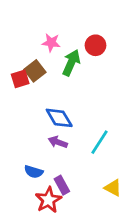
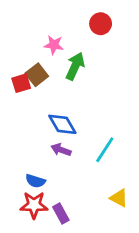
red circle: (95, 45) -> (101, 24), moved
purple rectangle: (62, 185) -> (61, 214), moved
red star: (48, 200) -> (34, 205), moved, turned 30

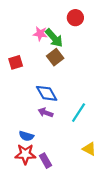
green arrow: (75, 66) -> (54, 38), moved, turned 114
brown square: (37, 75) -> (55, 57), moved

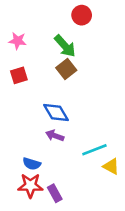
red circle: (75, 18) -> (82, 15), moved
pink star: (40, 34) -> (18, 41), moved
cyan line: (79, 113) -> (94, 150), moved, turned 36
yellow triangle: (89, 149) -> (111, 166), moved

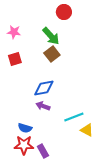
blue diamond: (56, 113) -> (44, 88), turned -70

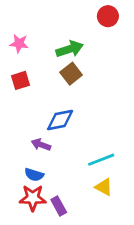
red circle: (64, 12) -> (108, 16), moved
green arrow: (51, 36) -> (70, 49), turned -66
purple arrow: (43, 106) -> (41, 145), moved
yellow triangle: (87, 130) -> (104, 187), moved

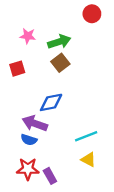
pink star: (19, 43) -> (28, 36), moved
purple arrow: (41, 145) -> (35, 123), size x1.5
blue semicircle: (34, 175) -> (29, 140), moved

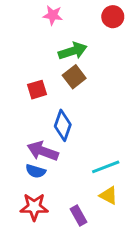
pink star: (28, 36) -> (53, 15), moved
red square: (17, 69) -> (37, 90), moved
blue diamond: (51, 102) -> (63, 125), turned -60
purple rectangle: (50, 176) -> (78, 215), moved

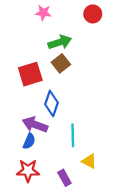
red square: (37, 90) -> (30, 74), size x1.5
cyan line: (106, 167) -> (73, 135), moved, turned -70
blue semicircle: (36, 171) -> (29, 141), turned -84

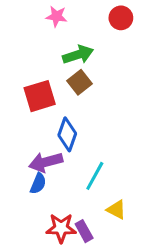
purple arrow: (35, 125) -> (46, 162), turned -35
cyan line: (73, 135) -> (95, 176), turned 30
red star: (28, 171) -> (61, 228), moved

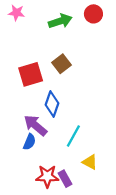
pink star: (56, 16) -> (16, 13), moved
green arrow: (78, 55) -> (60, 21), moved
purple arrow: (46, 162) -> (35, 125), turned 55

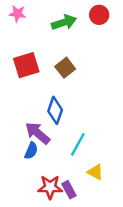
red square: (31, 74) -> (26, 65), moved

